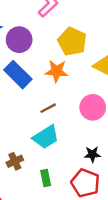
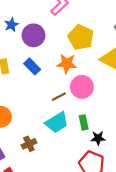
blue rectangle: (18, 75) -> (32, 66), size x0.7
pink circle: (93, 107) -> (82, 87), moved
green rectangle: (46, 178) -> (84, 122), moved

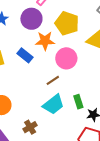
purple circle: (34, 35) -> (31, 19), moved
orange star: (67, 64) -> (45, 41), moved
pink circle: (82, 87) -> (66, 58), moved

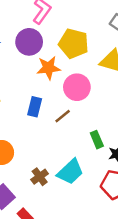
blue rectangle: (25, 55) -> (35, 107), moved, turned 70
cyan trapezoid: (54, 104) -> (70, 172), moved

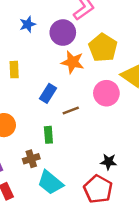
pink circle: (77, 87) -> (106, 93), moved
green rectangle: (97, 140) -> (48, 135), moved
cyan trapezoid: (70, 172) -> (50, 183), moved, turned 64

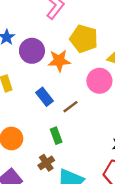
purple circle: (63, 33) -> (32, 51), moved
blue rectangle: (48, 93) -> (44, 97), turned -54

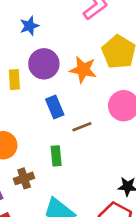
purple circle: (32, 51) -> (44, 64), moved
brown cross: (46, 163) -> (24, 178), moved

